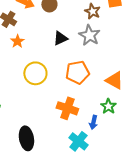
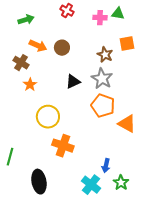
orange pentagon: (77, 72) -> (103, 106), moved, turned 30
green star: (108, 106) -> (121, 183), moved
orange cross: (67, 108) -> (63, 146), moved

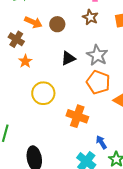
brown star: (105, 55) -> (90, 17), moved
orange cross: (63, 146) -> (77, 116), moved
blue arrow: (106, 166) -> (101, 142), turned 136

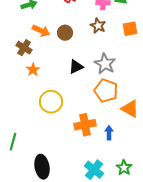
orange cross: (77, 116) -> (85, 125), turned -30
blue arrow: (101, 142) -> (109, 133), moved, turned 32

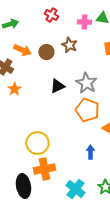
brown star: (98, 26) -> (69, 45), moved
yellow circle: (51, 102) -> (37, 143), moved
orange cross: (85, 125) -> (44, 169), moved

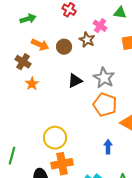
pink cross: (84, 22) -> (100, 26), moved, turned 32

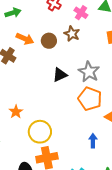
pink cross: (100, 26) -> (81, 13), moved
orange star: (32, 84) -> (16, 112), moved

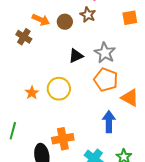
yellow circle: (40, 132) -> (59, 89), moved
blue arrow: (93, 141) -> (109, 122), size x1.5

